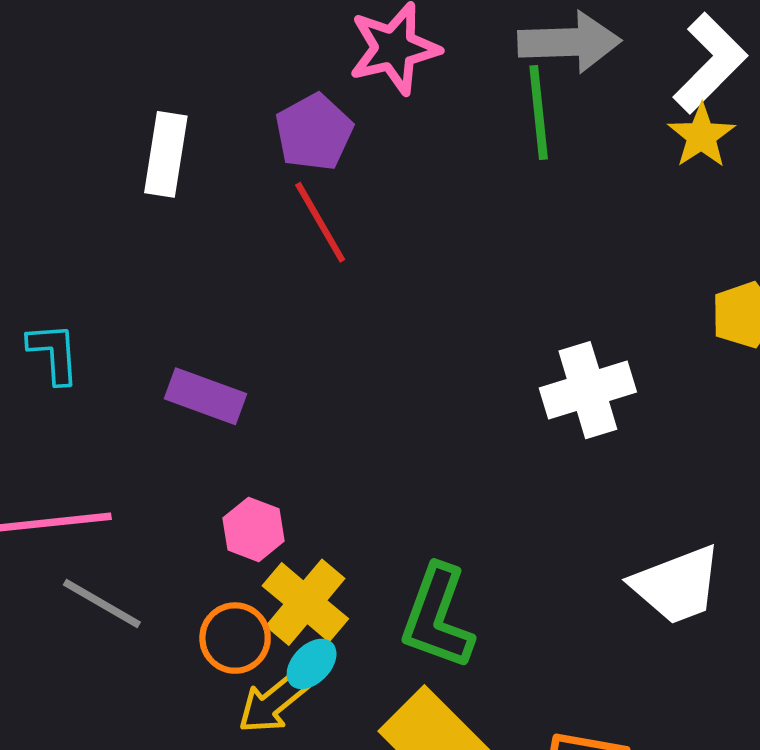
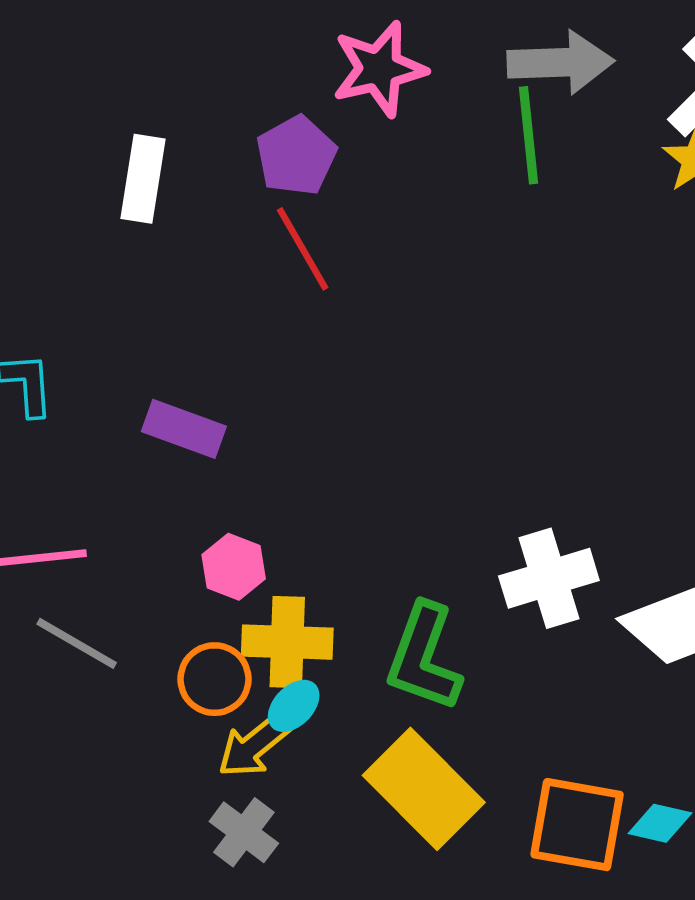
white cross: (588, 390) -> (549, 578), moved
yellow cross: (305, 602) -> (287, 642), turned -38

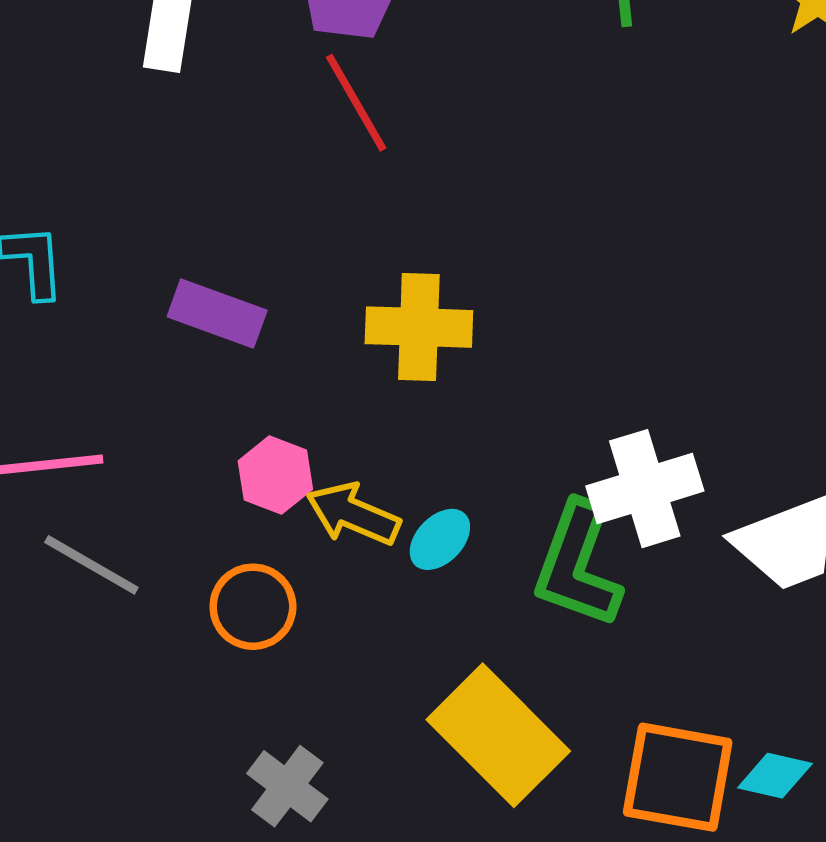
yellow cross: (287, 642) -> (419, 327), moved
green L-shape: (424, 657) -> (578, 565), moved
cyan ellipse: (294, 706) -> (440, 539), moved
yellow arrow: (254, 745) -> (353, 514), moved, turned 62

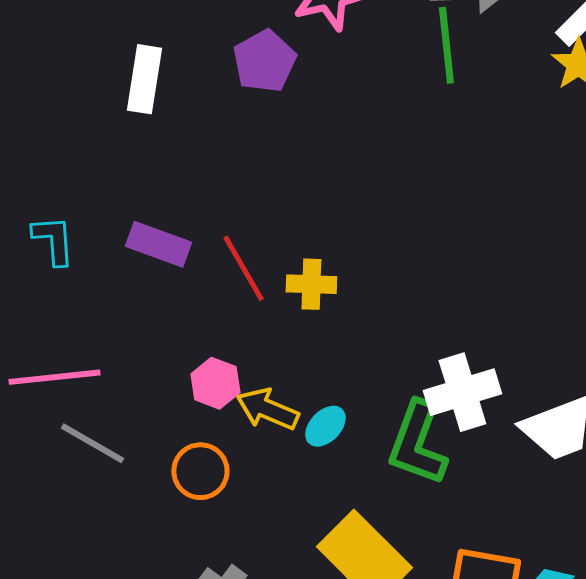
red line: (356, 103) -> (243, 268), moved
purple rectangle: (217, 314) -> (158, 244), moved
yellow cross: (419, 327) -> (311, 284), size x0.7

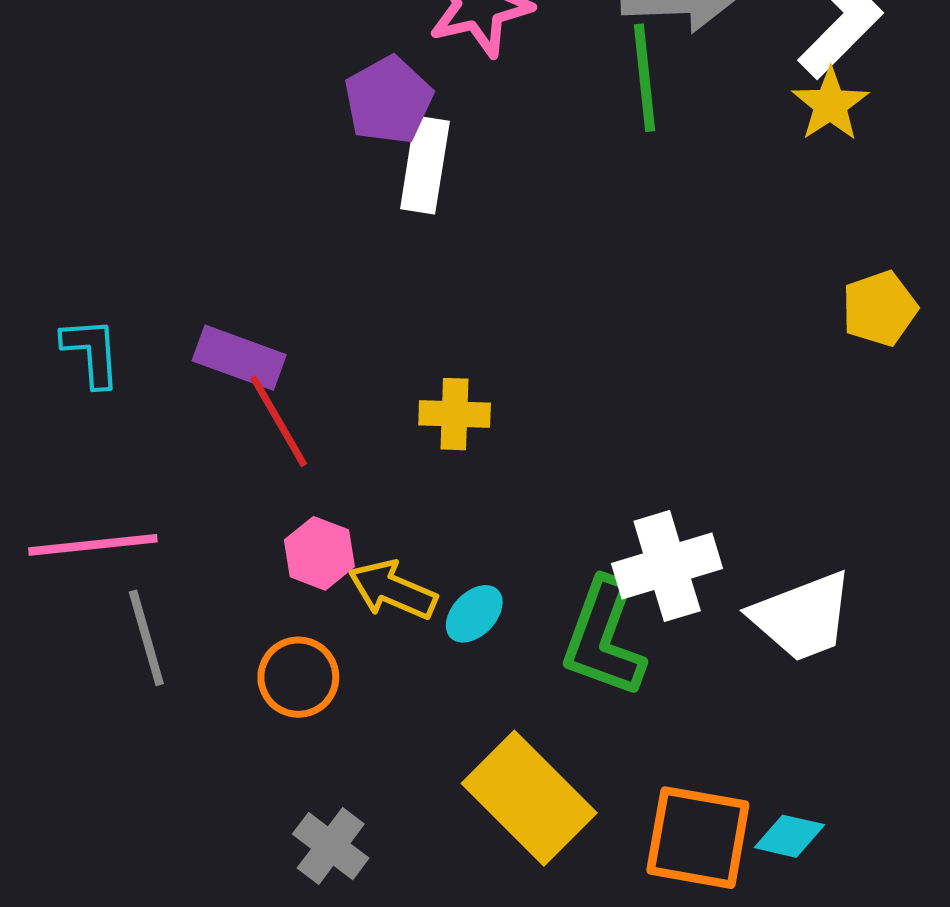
white rectangle: (144, 79) -> (425, 165), moved
red line: (243, 268) -> (279, 421), moved
gray line: (92, 443) -> (146, 638), turned 44

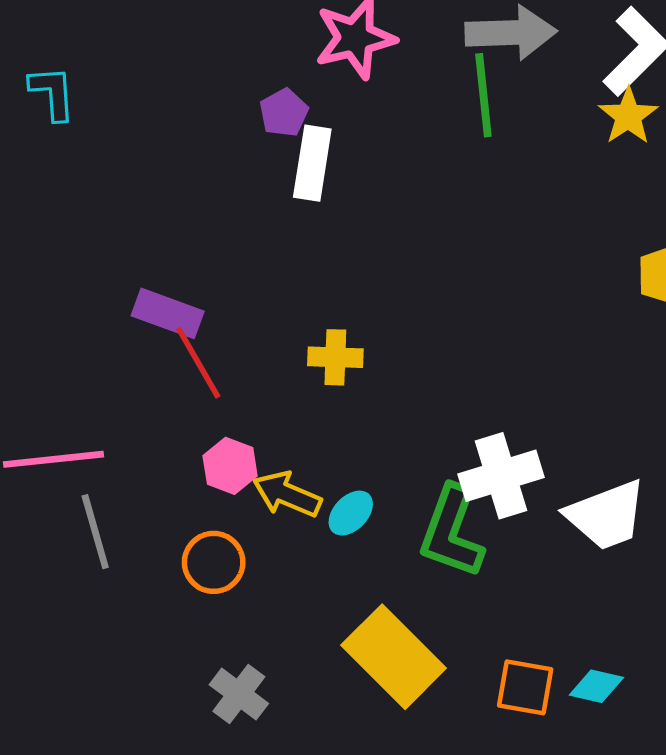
purple pentagon: (388, 100) -> (284, 113), size x0.7
cyan L-shape: (91, 352) -> (52, 93), moved
orange square: (698, 838) -> (525, 687), size x0.7

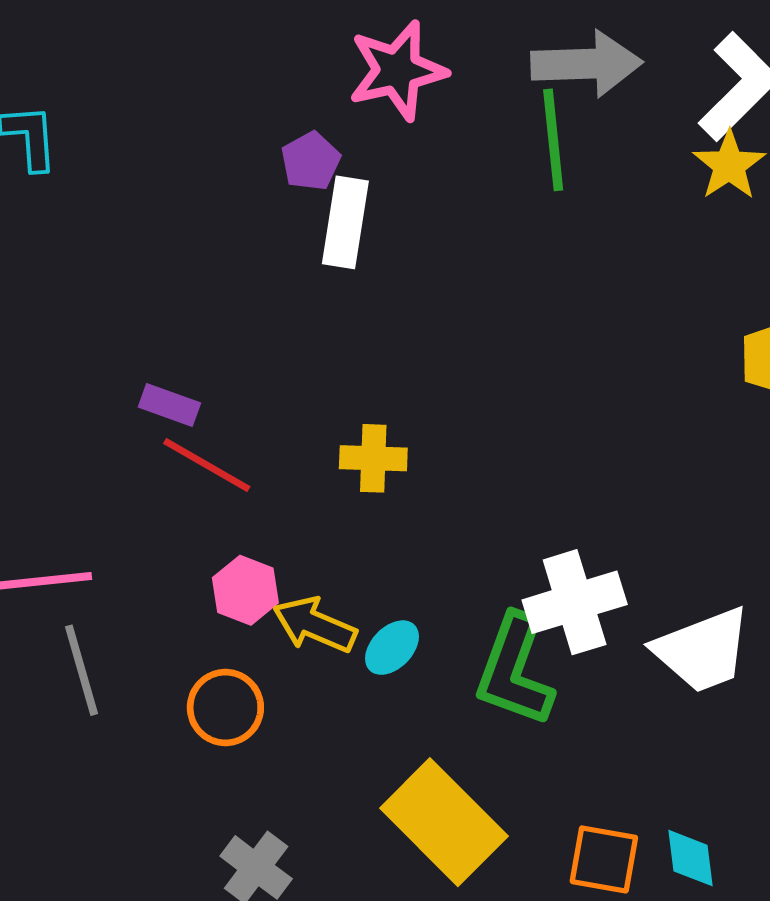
purple rectangle: (168, 313) -> (169, 405), size x0.7
red line: (198, 363) -> (207, 465), turned -30
cyan diamond: (596, 686) -> (690, 858), turned 70

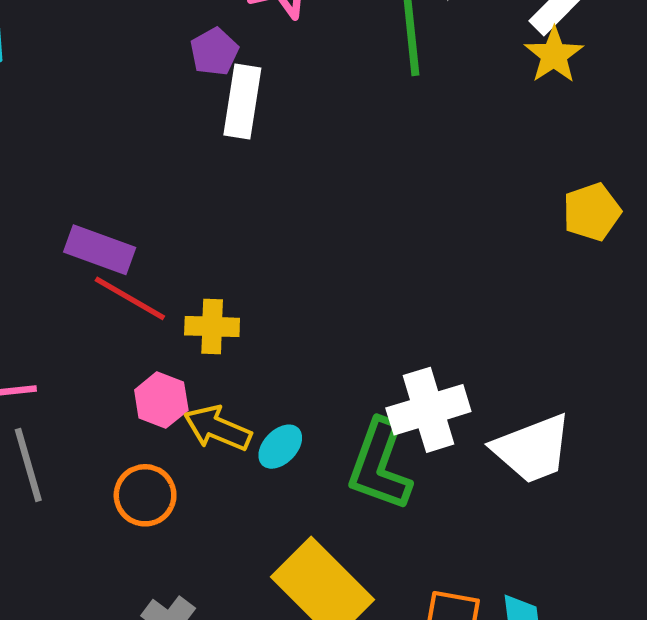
purple rectangle: (169, 405) -> (100, 250), size x1.4
yellow cross: (373, 458) -> (212, 327), moved

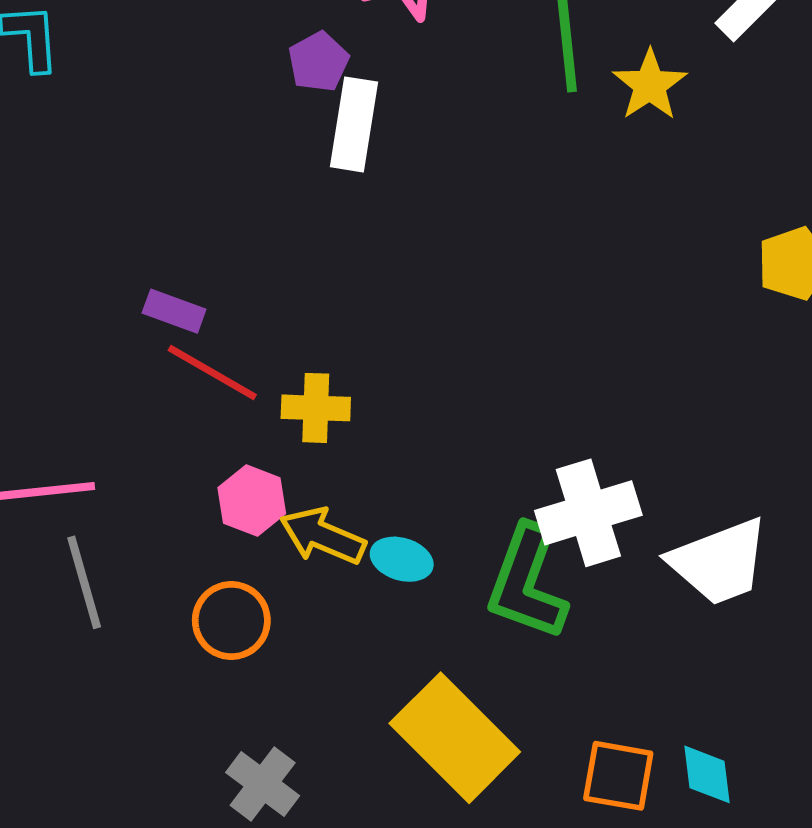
yellow star: (554, 55) -> (650, 85), moved
purple rectangle: (100, 250) -> (174, 311), size x0.7
cyan ellipse: (280, 447) -> (402, 559), turned 63

